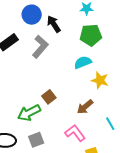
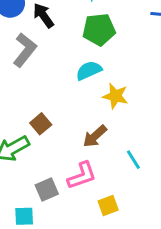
pink L-shape: (75, 133) -> (82, 176), turned 110
gray square: (36, 140) -> (47, 190), moved

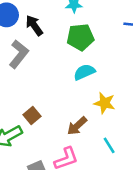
cyan semicircle: (89, 70) -> (84, 72), moved
yellow star: (115, 96) -> (105, 103), moved

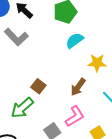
gray L-shape: (19, 54) -> (16, 37), turned 110

